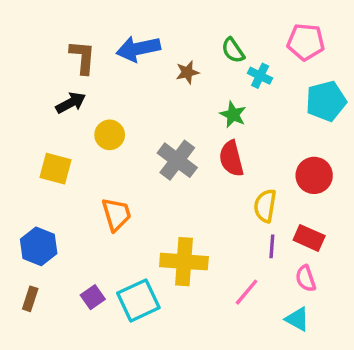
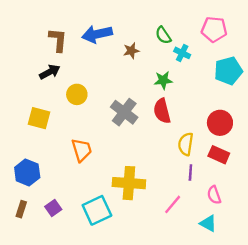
green star: (233, 115) -> (163, 80), turned -30
red rectangle: (309, 238) -> (219, 155), moved
purple square: (93, 297) -> (53, 208), moved

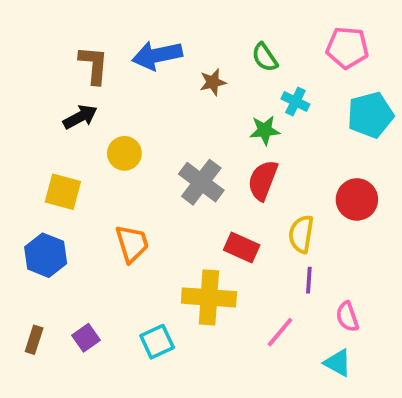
cyan cross: (182, 53) -> (295, 101), moved
red semicircle: (162, 111) -> (263, 180), turned 35
red rectangle: (219, 155) -> (242, 247), moved
blue hexagon: (27, 172) -> (46, 255), moved
cyan square: (97, 210) -> (157, 342), size x0.7

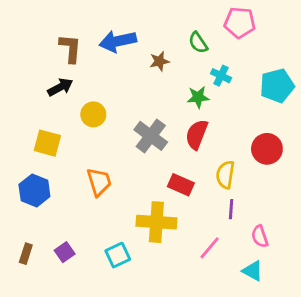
pink pentagon: (347, 48) -> (240, 23), moved

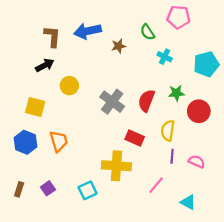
green star: (198, 97) -> (176, 93), moved
orange trapezoid: (99, 182) -> (59, 141), moved
pink semicircle: (260, 236) -> (197, 162), moved, turned 133

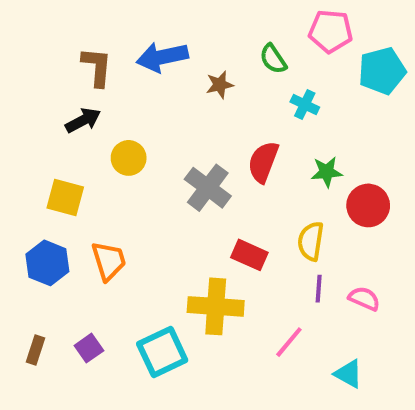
cyan pentagon: (206, 64) -> (382, 71), moved
red semicircle: (146, 101) -> (263, 162), moved
cyan square: (88, 190) -> (162, 352), size x1.4

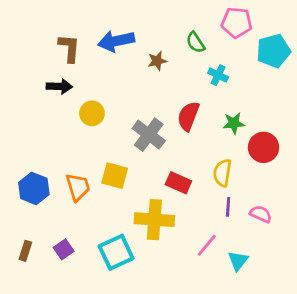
black arrow: (83, 120) -> (59, 86), turned 30
yellow square: (65, 198) -> (115, 176), moved
cyan triangle: (348, 374) -> (238, 261), moved, turned 40

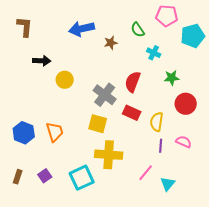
brown L-shape: (69, 48) -> (25, 27), moved
green star: (234, 123) -> (172, 78), moved
yellow square: (115, 176) -> (98, 124), moved
red rectangle: (178, 183) -> (132, 113), moved
pink semicircle: (261, 214) -> (184, 142), moved

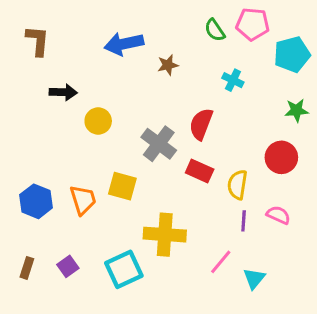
green semicircle: (138, 30) -> (215, 30), moved
green star: (172, 78) -> (297, 110), moved
yellow square: (98, 124) -> (122, 186), moved

